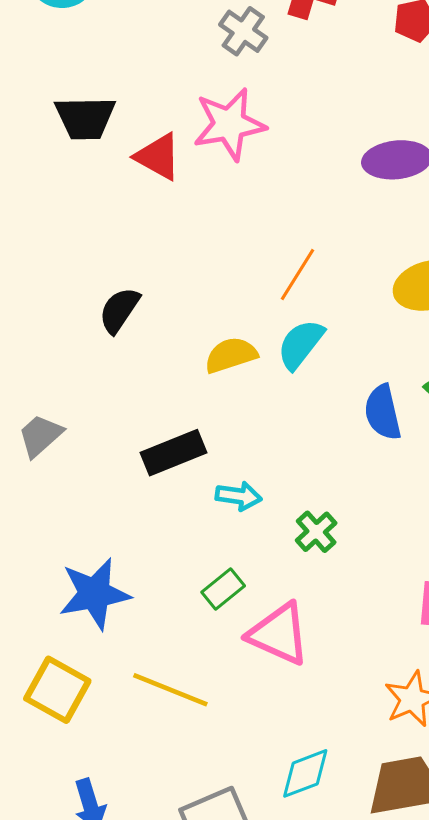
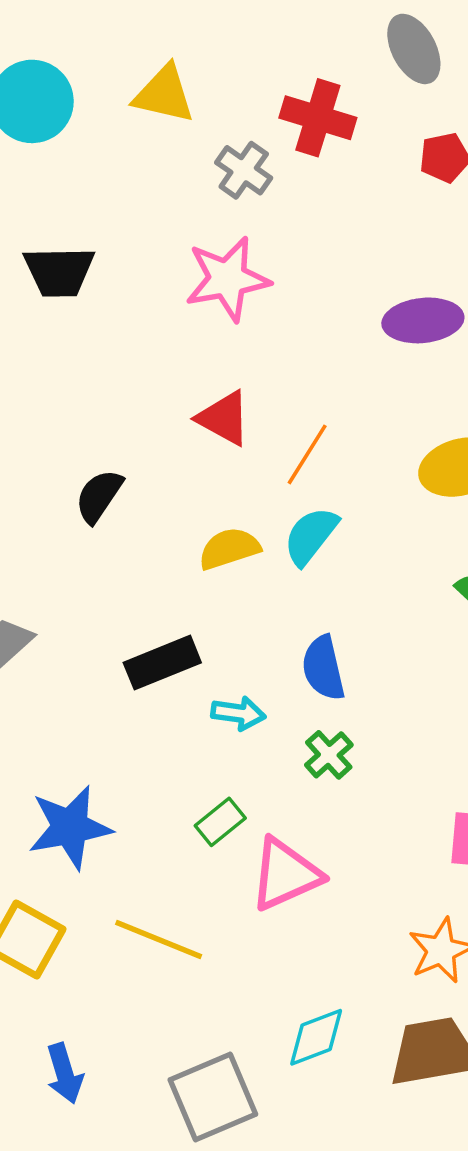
red triangle: (158, 157) -> (224, 418), moved
blue semicircle: (383, 412) -> (323, 668), moved
pink triangle: (279, 634) -> (285, 874), turned -48

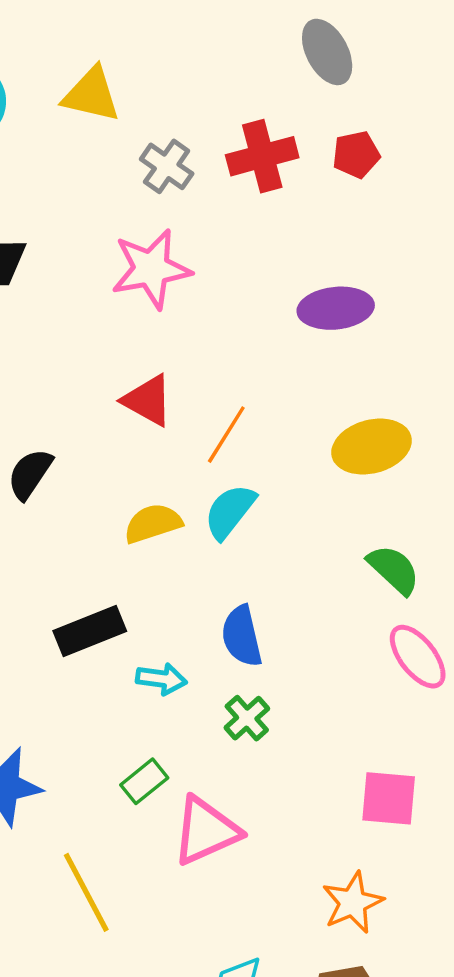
red cross: (318, 118) -> (262, 156), moved, turned -32
yellow line: (159, 939) -> (86, 892), turned 40

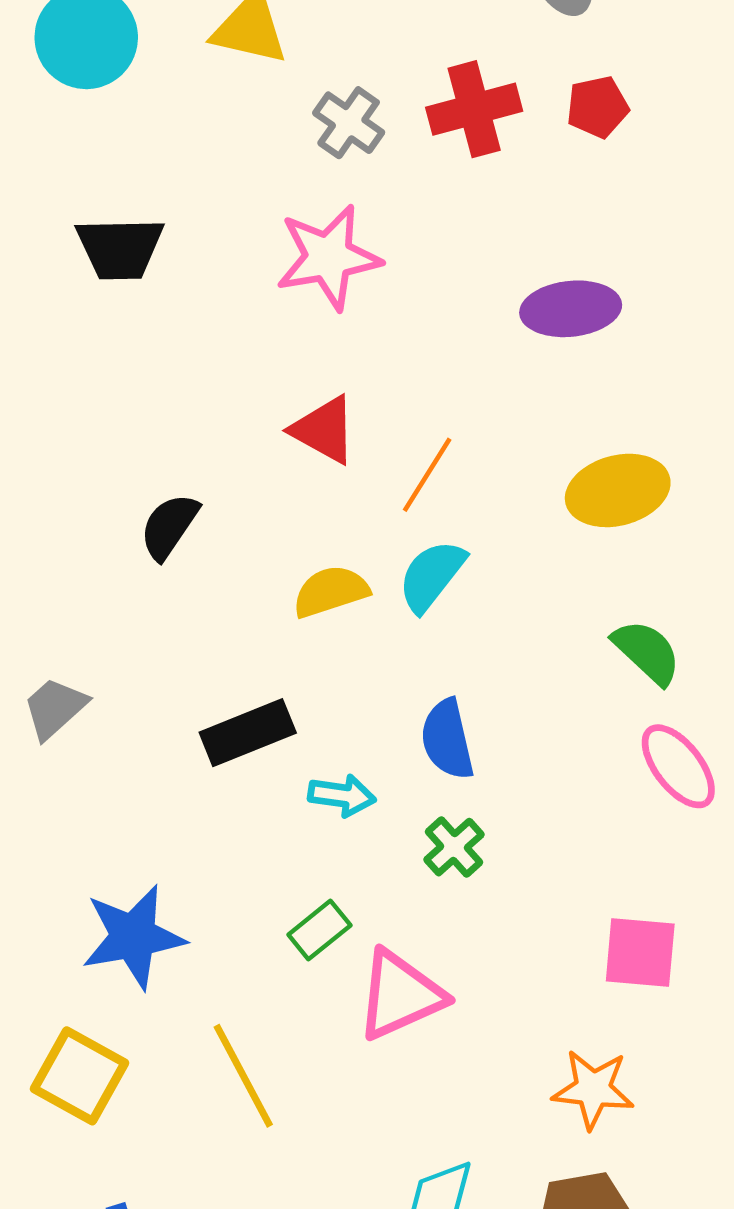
orange star: (353, 903) -> (593, 1089), turned 30

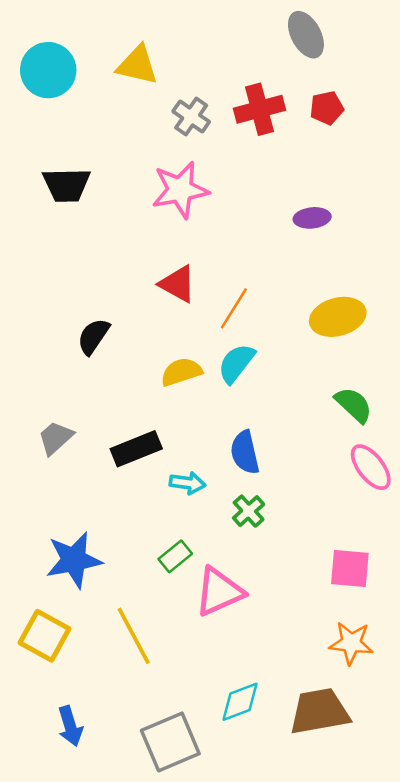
purple ellipse: (571, 309) -> (312, 218), size x0.7
gray trapezoid: (55, 708) -> (56, 438), moved
orange star: (593, 1089) -> (351, 643), moved

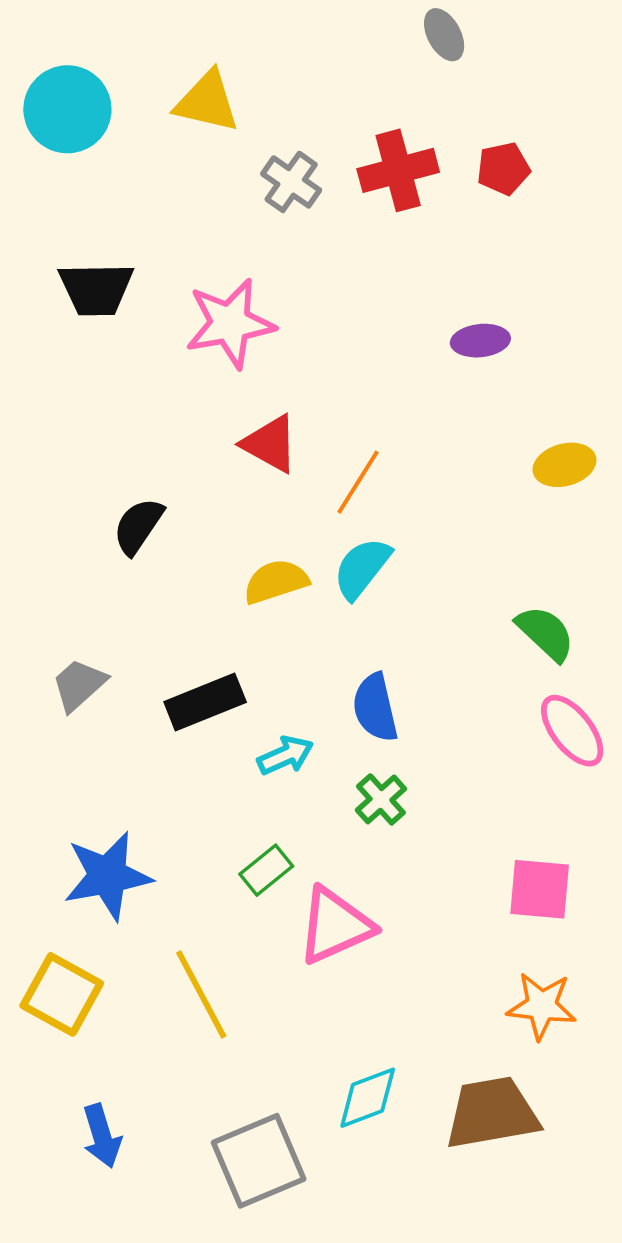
gray ellipse: (306, 35) -> (444, 35), moved, size x0.7
pink star: (180, 190) -> (230, 323), moved
yellow ellipse: (338, 317) -> (565, 465), moved, size x0.7
cyan arrow: (187, 483) -> (285, 755), turned -32

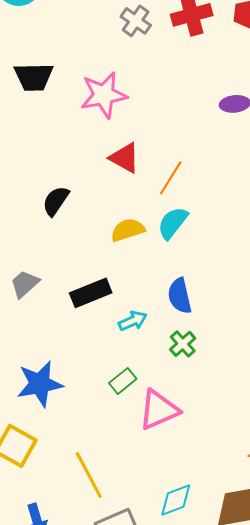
yellow line: (201, 994) -> (89, 475), moved

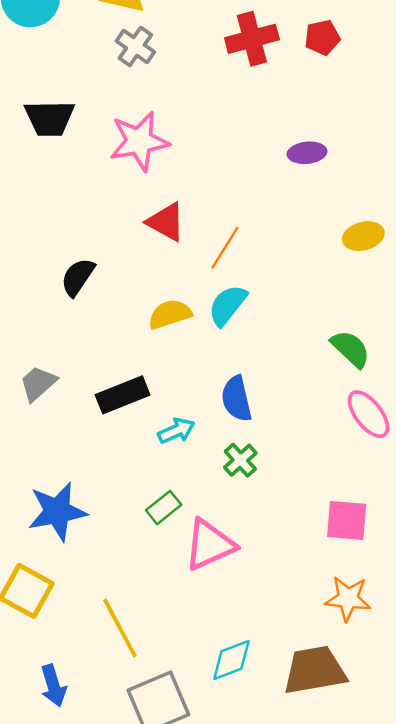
gray cross: (136, 21) -> (135, 46), moved

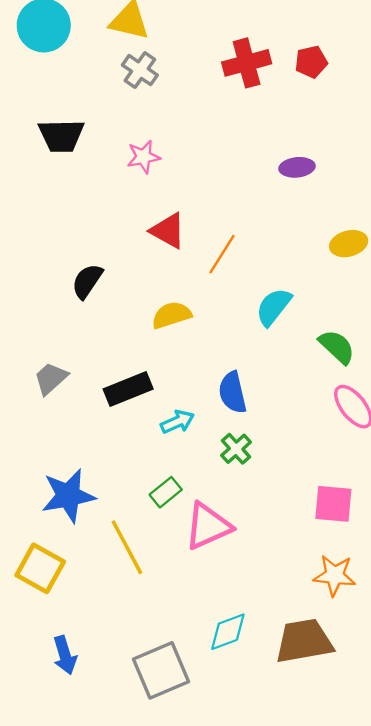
pink star: (139, 141) -> (143, 157), size x0.6
cyan semicircle: (228, 305) -> (274, 307), moved
yellow line: (120, 628) -> (127, 547), moved

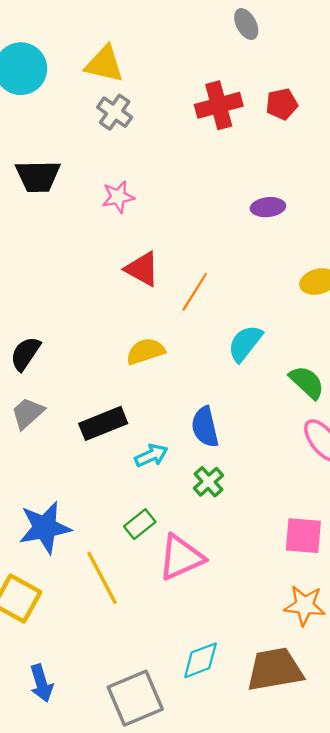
black semicircle: (87, 281) -> (25, 354), moved

